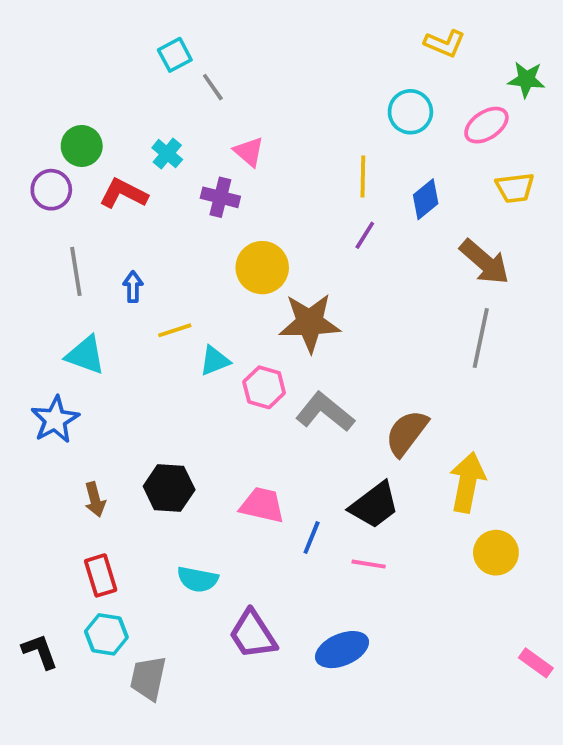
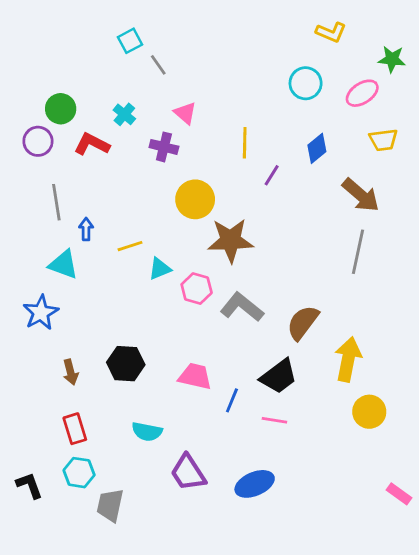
yellow line: (363, 176) -> (245, 143), moved
blue arrow: (133, 287) -> (86, 229), moved

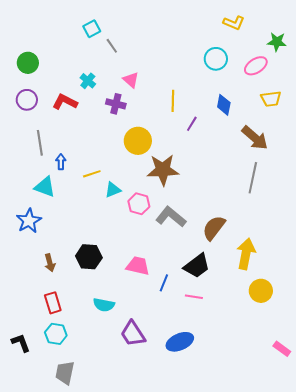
green circle: (61, 109) -> (28, 63), moved
blue diamond: (317, 148) -> (224, 105), turned -40
gray trapezoid: (110, 505) -> (65, 373), moved

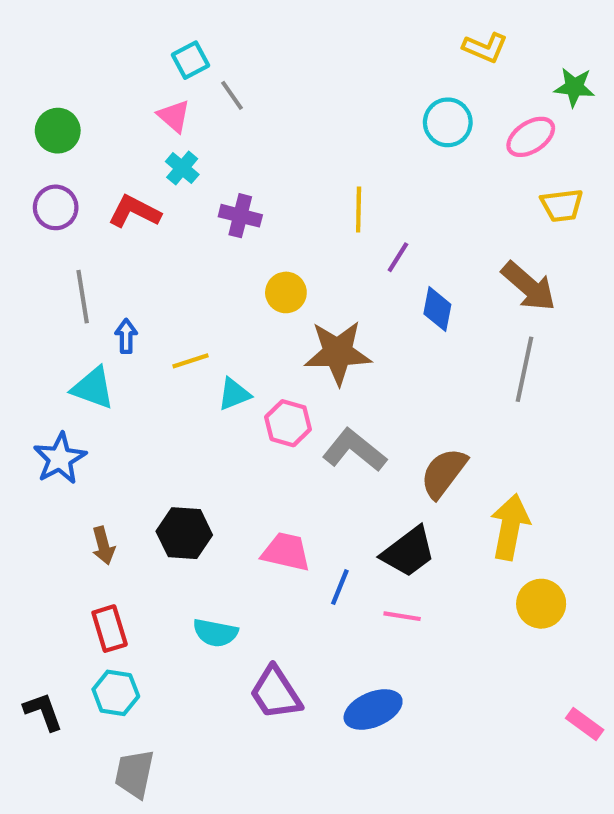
pink triangle: (131, 80) -> (174, 116), moved
blue diamond: (224, 105) -> (437, 309), moved
yellow circle: (138, 141) -> (286, 292), size x0.7

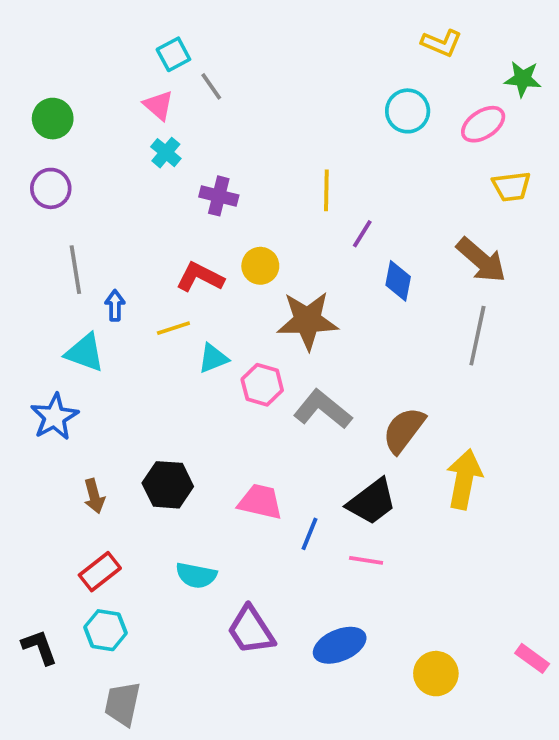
red L-shape: (134, 212) -> (200, 277), moved
yellow circle: (541, 604) -> (436, 674), moved
red rectangle: (110, 629) -> (100, 572), turned 69

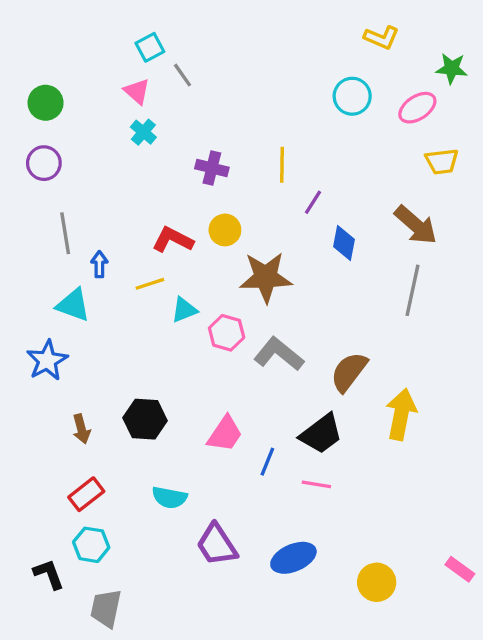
purple cross: (219, 196) -> (212, 168), moved
pink trapezoid: (260, 502) -> (225, 434), turned 111
black L-shape: (39, 647) -> (49, 574), moved

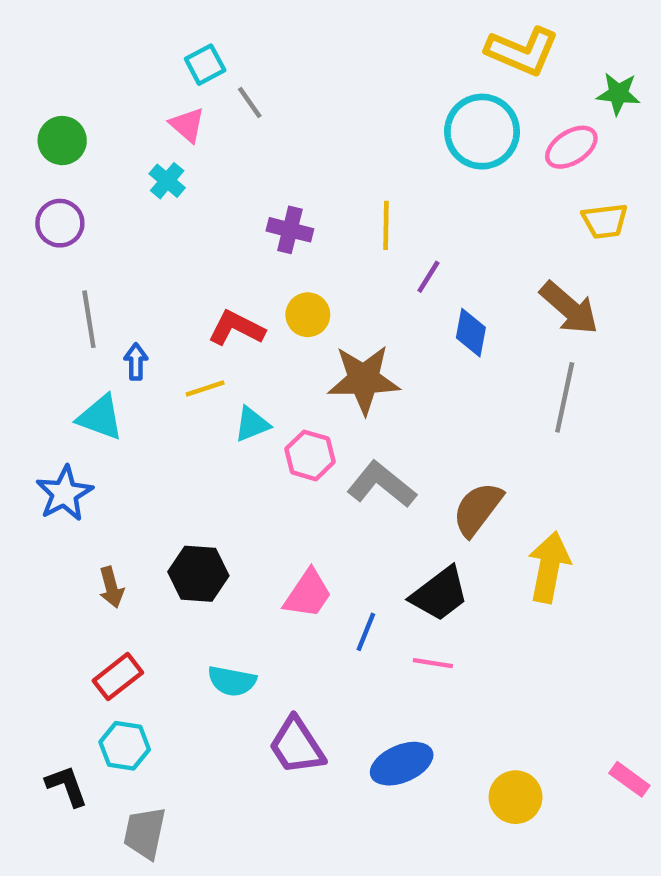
yellow L-shape: (382, 38) -> (522, 51), size x1.5
cyan circle: (352, 96) -> (482, 132), size x1.4
cyan cross: (143, 132) -> (167, 181), moved

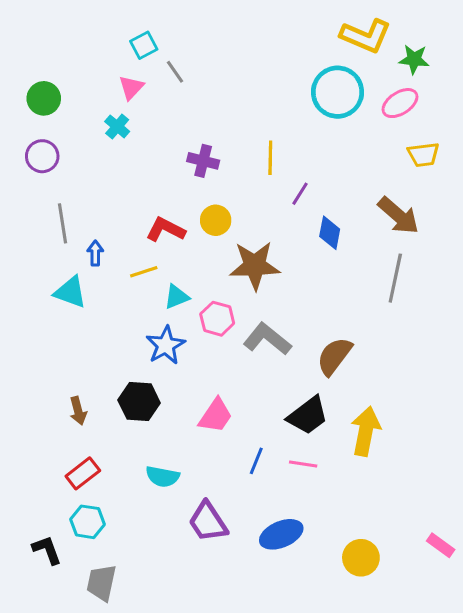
green star: (618, 94) -> (414, 59), moved
pink triangle: (187, 125) -> (131, 87), turned 32
blue star: (64, 493) -> (166, 345), moved
yellow arrow: (549, 567) -> (366, 431), moved
blue line: (366, 632) -> (256, 461), moved

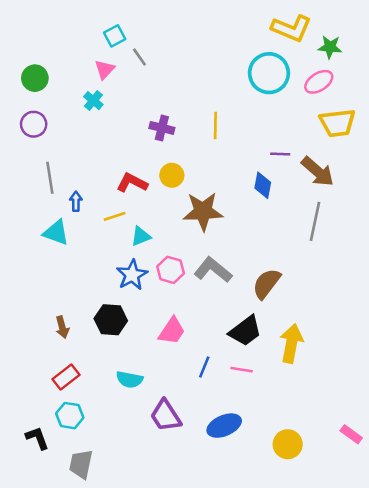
yellow trapezoid: (423, 155) -> (337, 123), size x1.4
purple line: (300, 194) -> (280, 154), moved, turned 60
pink hexagon: (217, 319) -> (171, 270), moved

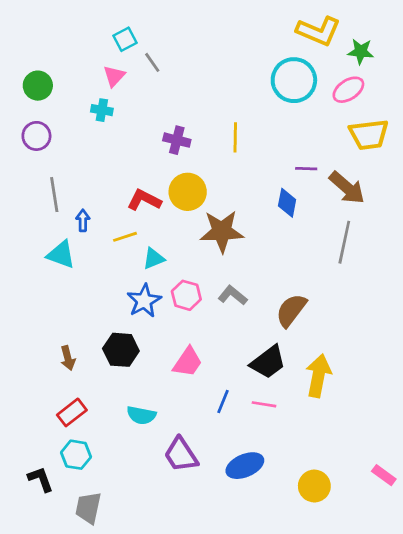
cyan cross: (93, 101) -> (102, 110), turned -30
yellow circle: (172, 175) -> (188, 192), size x1.4
gray L-shape: (213, 270) -> (233, 295), size x0.7

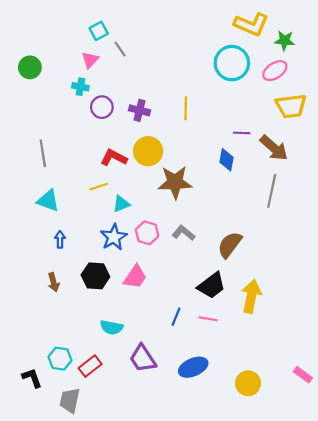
purple circle: (36, 136) -> (102, 107), moved
blue arrow: (83, 220) -> (60, 239), moved
pink trapezoid: (188, 362) -> (135, 277), moved
red rectangle: (72, 412) -> (90, 366), moved

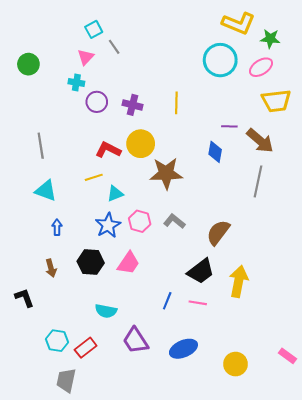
black L-shape: (32, 378) -> (24, 298), moved

